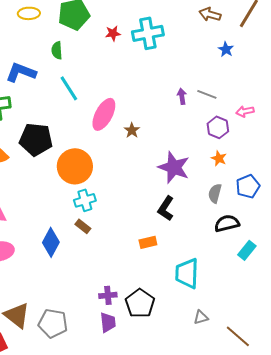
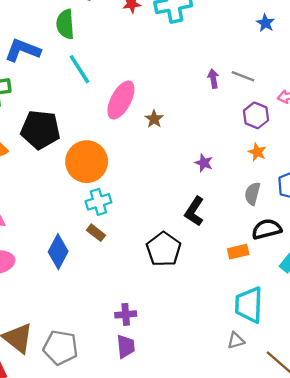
green semicircle: (57, 50) -> (65, 24), size x1.4
purple star: (174, 167) -> (204, 163), size x0.5
orange rectangle: (148, 242) -> (238, 252), moved
cyan trapezoid: (187, 273) -> (249, 305), moved
black pentagon: (140, 303) -> (164, 249), moved

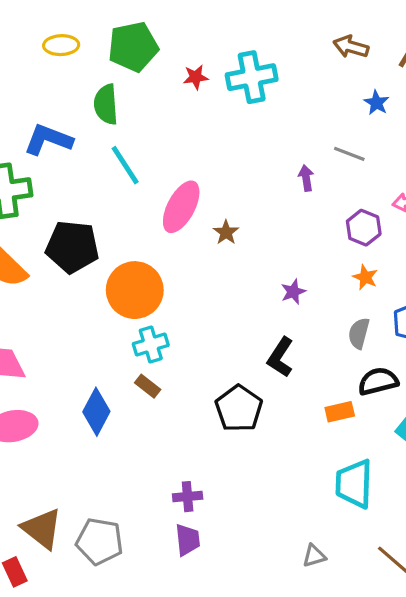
gray line: (243, 76) -> (349, 154), moved
purple star: (204, 163) -> (293, 292), turned 30
gray triangle: (236, 340) -> (314, 556), moved

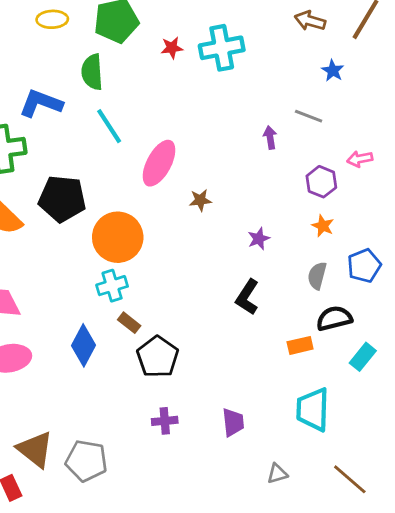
brown star: (226, 232) -> (200, 200), moved, turned 30
cyan cross: (151, 344) -> (112, 286), moved
black pentagon: (239, 409) -> (158, 357), moved
purple trapezoid: (188, 540) -> (233, 422), moved

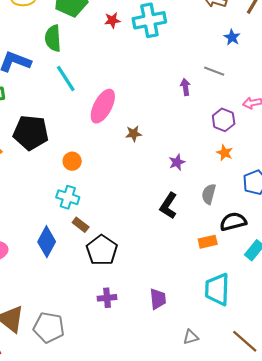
orange circle: (118, 237) -> (72, 161), size x0.5
gray semicircle: (317, 276) -> (209, 194), moved
cyan cross: (112, 286) -> (68, 197), turned 35

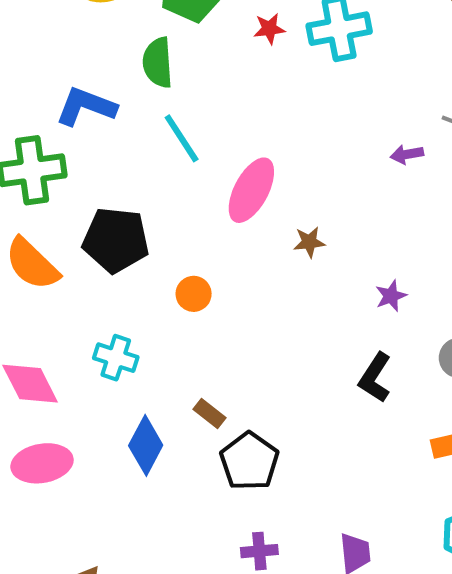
purple arrow: (185, 87) -> (407, 154), turned -91
cyan cross: (68, 197) -> (116, 358), moved

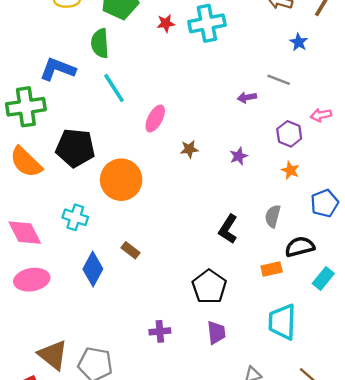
pink ellipse: (251, 190) -> (155, 119), size x0.7
orange circle: (194, 294) -> (121, 180), size x2.0
purple star: (391, 296) -> (239, 156), moved
black pentagon: (249, 461) -> (209, 287), moved

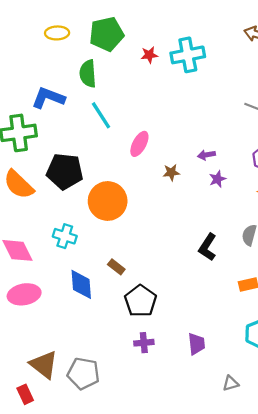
purple arrow: (247, 97) -> (206, 155), moved
blue diamond: (93, 269) -> (81, 284), turned -32
black pentagon: (209, 287) -> (141, 301), moved

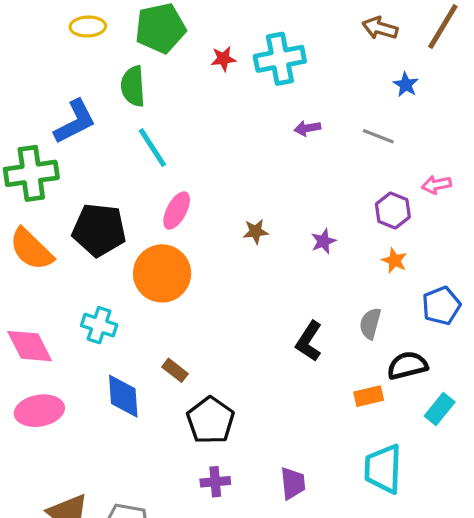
blue L-shape: (48, 98) -> (75, 122), turned 132
pink ellipse: (139, 144) -> (177, 211), moved
purple arrow: (206, 155) -> (307, 128), moved

